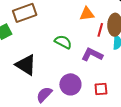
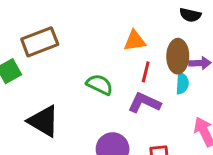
red line: (100, 30) -> (146, 72), moved

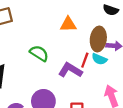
red line: (146, 72) -> (85, 60), moved
cyan semicircle: (182, 83) -> (99, 59), turned 104

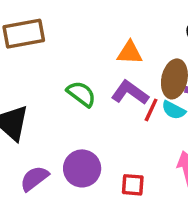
purple L-shape: (70, 70) -> (130, 93), moved

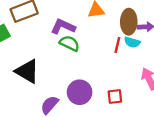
purple L-shape: (130, 93) -> (63, 27), moved

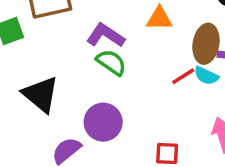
red line: (117, 45) -> (183, 76), turned 35
purple circle: (80, 92) -> (103, 122), moved

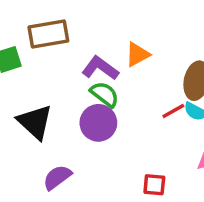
orange triangle: (159, 19) -> (137, 54), moved, turned -32
purple circle: (103, 122) -> (98, 123), moved

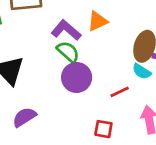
red line: (173, 111) -> (120, 92), moved
purple circle: (98, 123) -> (77, 78), moved

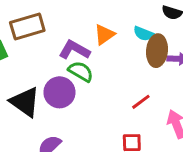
cyan semicircle: (142, 71) -> (143, 34), moved
purple circle: (77, 78) -> (59, 92), moved

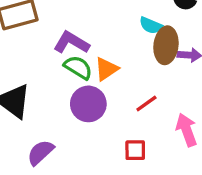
orange triangle: (104, 35) -> (106, 69), moved
purple circle: (59, 92) -> (88, 104), moved

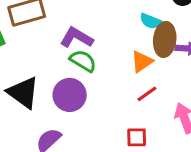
orange triangle: (106, 69) -> (142, 61), moved
purple circle: (88, 104) -> (70, 95), moved

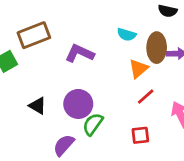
cyan semicircle: (151, 21) -> (127, 35), moved
green semicircle: (83, 61) -> (93, 124), moved, turned -80
black triangle: (23, 93) -> (38, 106), size x0.6

